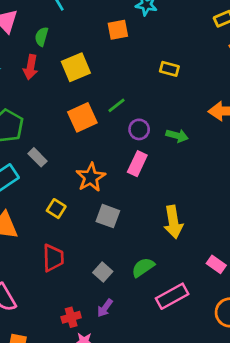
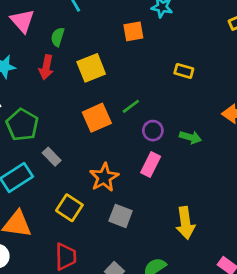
yellow square: (56, 209) -> (69, 208), size x1.4

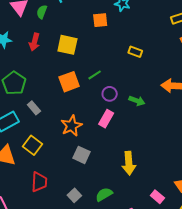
green semicircle: (58, 37) -> (42, 12), moved
yellow square: (91, 68) -> (67, 45), turned 30
yellow square: (69, 208) -> (32, 145), moved

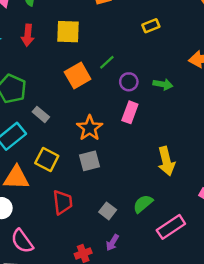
yellow rectangle: (135, 52) -> (151, 26), turned -32
gray square: (82, 155) -> (89, 161), moved, turned -30

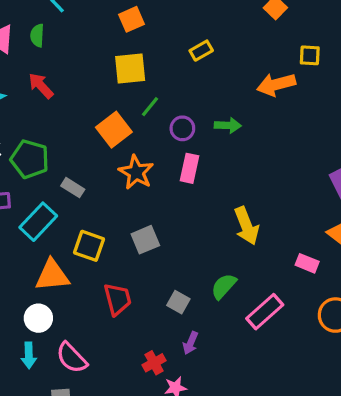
yellow square: (68, 32) -> (130, 69), moved
red arrow: (28, 35) -> (41, 86), turned 140
orange star: (90, 128) -> (136, 172), moved

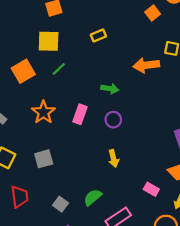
purple circle: (182, 128) -> (113, 120), moved
orange square: (114, 130) -> (23, 71), moved
yellow arrow: (246, 226) -> (113, 158), size x0.7

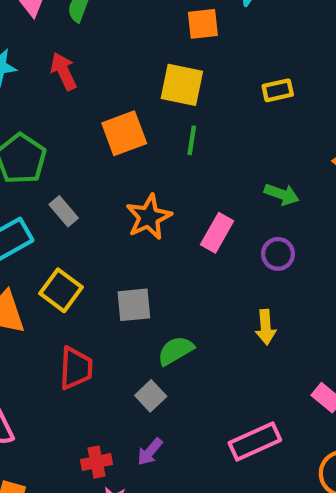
green line: (59, 69) -> (192, 140), turned -48
green semicircle: (93, 197) -> (176, 351), moved

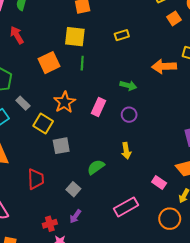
yellow square: (61, 290) -> (43, 123), moved
green semicircle: (176, 351) -> (96, 167), moved

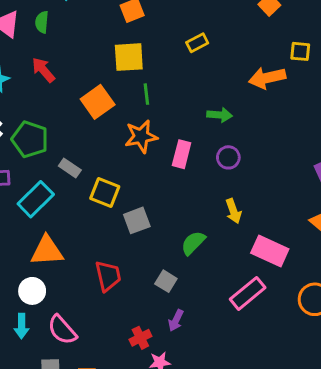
orange star: (65, 102) -> (141, 136), moved, turned 30
pink rectangle: (159, 182) -> (270, 251), moved, size x1.6

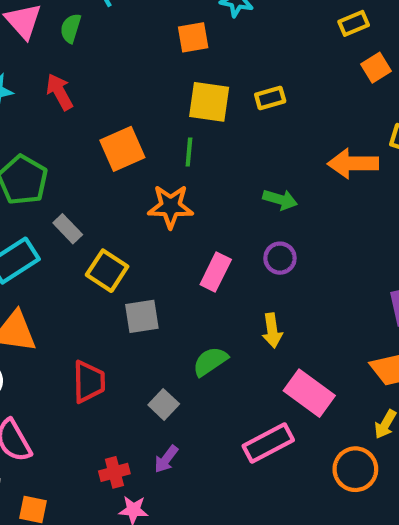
yellow square: (129, 57) -> (209, 102), moved
pink rectangle: (182, 154) -> (216, 272), moved

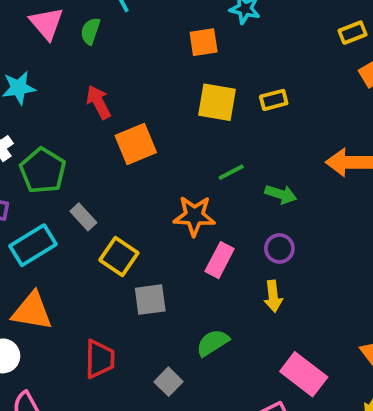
red arrow: (60, 92) -> (98, 102), moved
green line: (189, 152) -> (231, 172), moved, turned 56
orange star: (171, 206) -> (194, 216), moved
yellow arrow: (272, 330) -> (273, 296), moved

